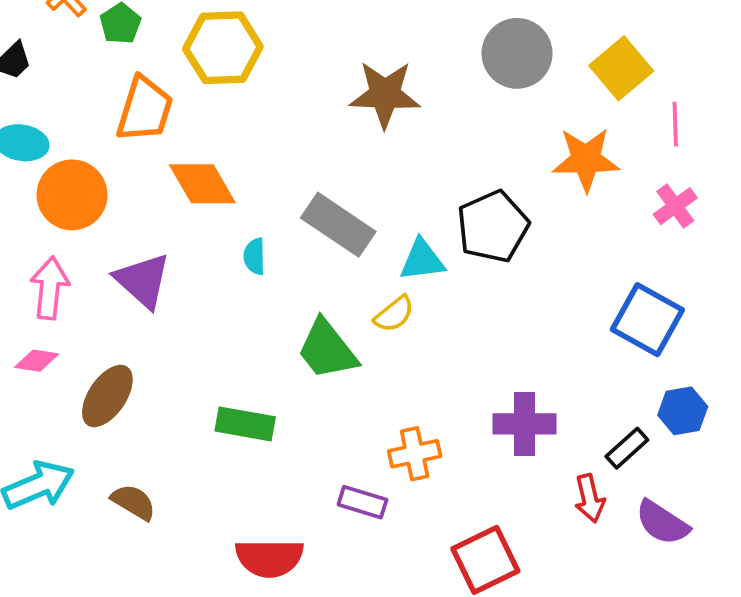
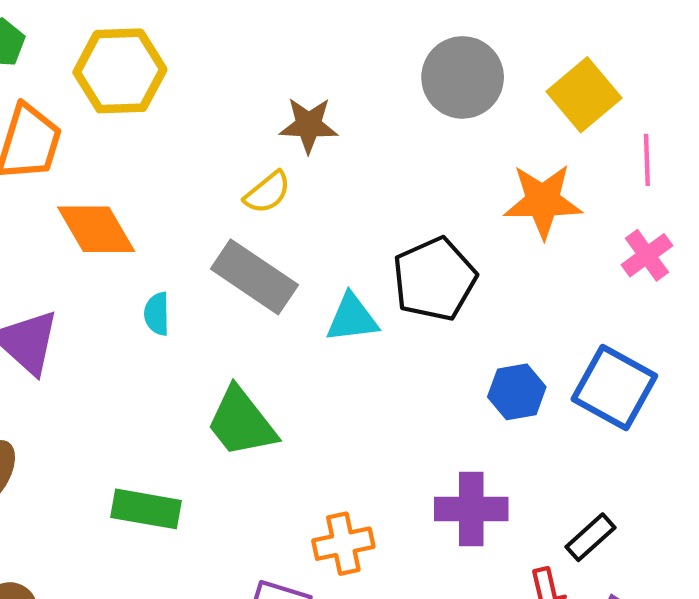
brown star: (385, 94) -> (309, 125), size x0.7
yellow semicircle: (394, 314) -> (267, 192), moved
blue hexagon: (683, 411) -> (517, 392), moved

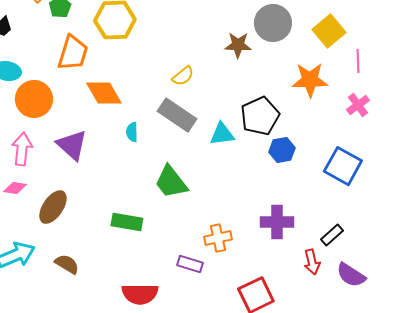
brown star: (309, 125) -> (238, 45), moved
blue hexagon: (517, 392) -> (282, 150), moved

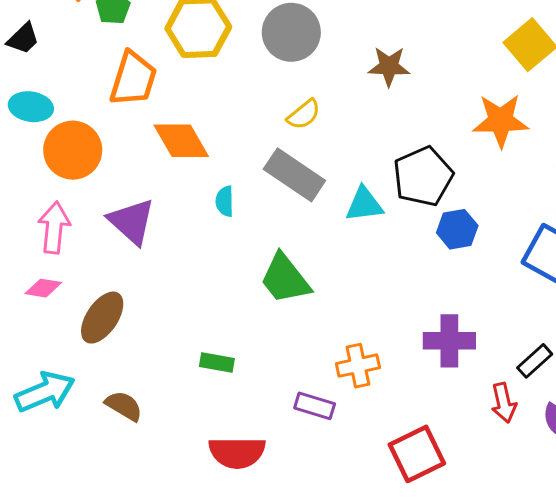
gray circle: (273, 23) -> (291, 32), moved
green rectangle: (127, 222) -> (217, 362), moved, size x0.7

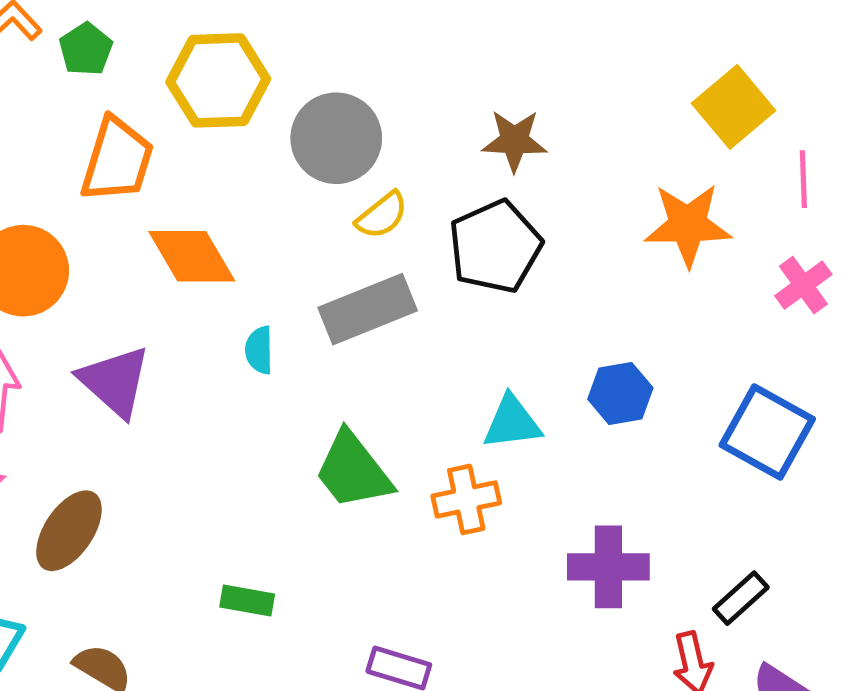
gray circle: (291, 32) -> (336, 138), moved
gray rectangle: (294, 175) -> (368, 309), turned -56
black pentagon: (423, 176) -> (495, 247), moved
cyan triangle: (364, 204) -> (512, 422), moved
orange cross: (358, 366) -> (466, 499), moved

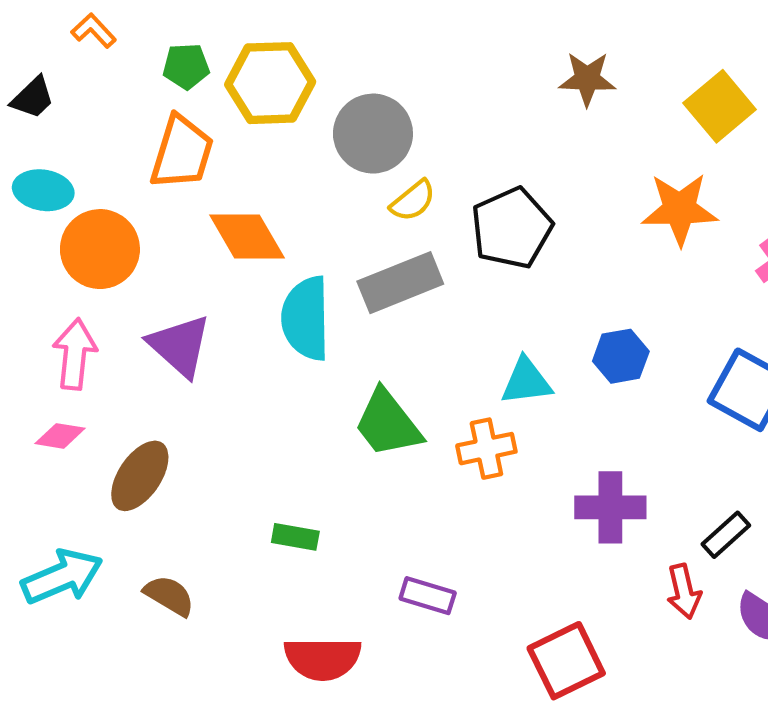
green pentagon: (86, 49) -> (186, 66), moved, turned 30
brown star: (514, 141) -> (587, 79), moved
cyan semicircle: (259, 350) -> (306, 318), size x2.0

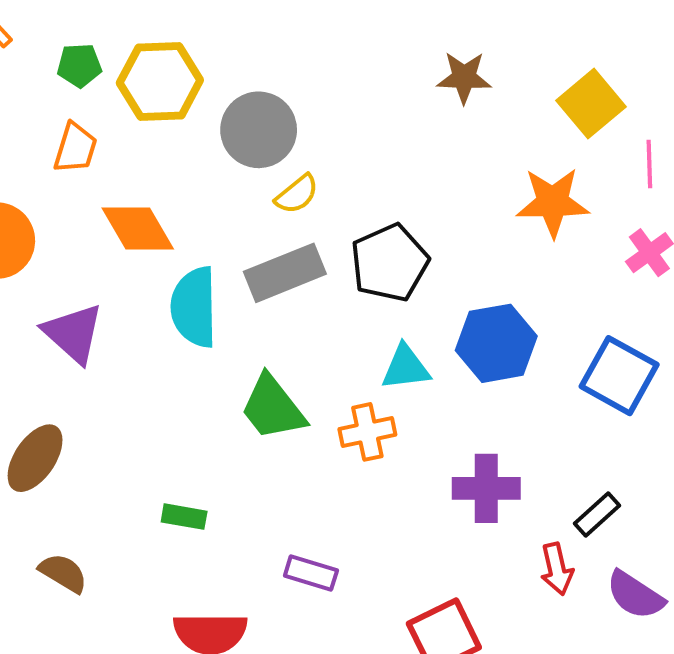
orange trapezoid: (182, 152) -> (75, 148), size x0.7
black pentagon: (512, 228) -> (390, 263), moved
blue hexagon: (621, 356) -> (496, 343), size x1.5

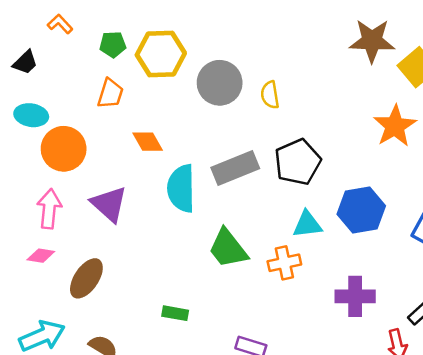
brown star: (464, 77) -> (372, 41), moved, size x1.4
yellow semicircle: (297, 194) -> (270, 95), moved, turned 120
orange star: (553, 202) -> (395, 126), turned -30
orange diamond: (138, 229) -> (148, 142), size x0.7

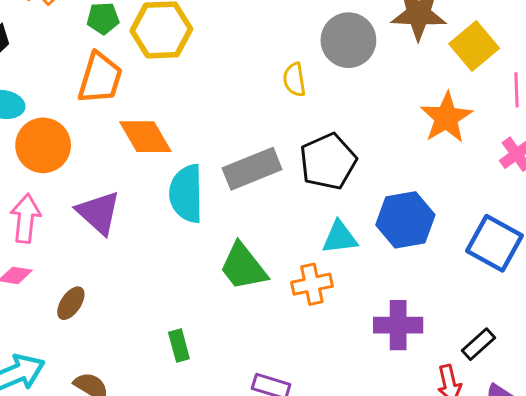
gray circle: (220, 83) -> (348, 40), moved
orange trapezoid: (110, 94) -> (100, 78), size x1.4
orange diamond: (148, 142) -> (145, 137), size x1.4
brown ellipse: (86, 278) -> (71, 303), size x0.7
green rectangle: (175, 313) -> (179, 346), turned 65

